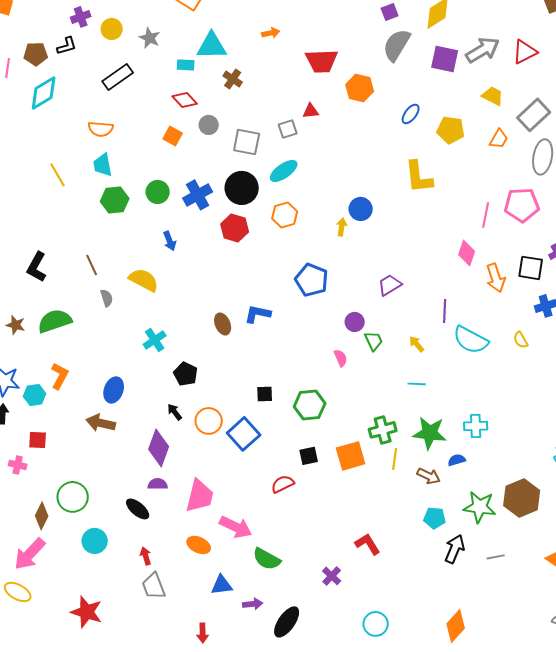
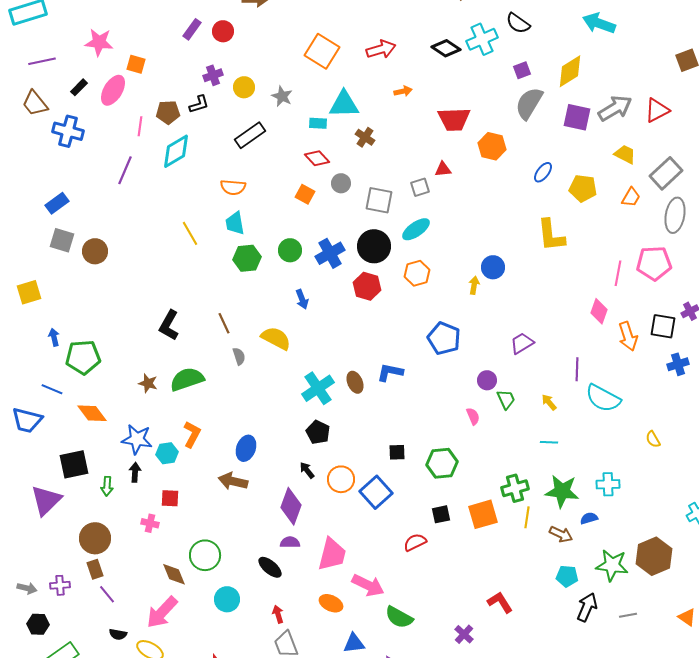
cyan cross: (155, 340) -> (318, 388), moved, size x1.4
yellow semicircle: (521, 340) -> (653, 439), moved
brown diamond: (42, 516) -> (174, 574), turned -48

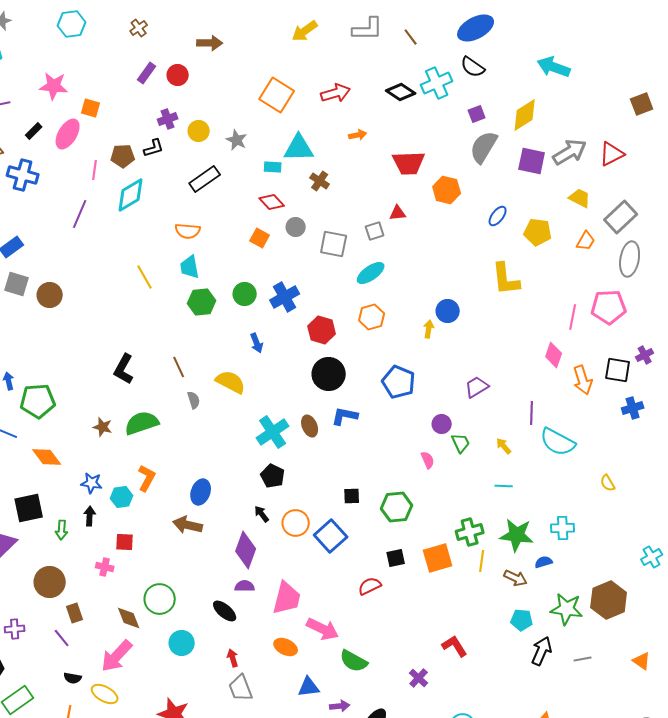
black circle: (374, 246) -> (329, 374), moved
blue star: (137, 439) -> (92, 483), size x0.7
brown rectangle: (95, 569) -> (75, 613), moved

